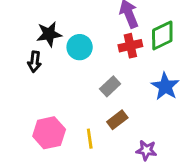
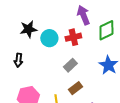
red cross: (130, 46) -> (73, 37), moved
black arrow: (35, 62) -> (18, 60), moved

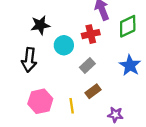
cyan circle: (49, 38) -> (64, 45), moved
black arrow: (18, 60) -> (29, 60), size x1.5

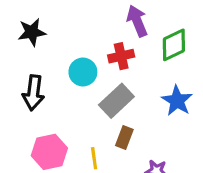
black star: (40, 25) -> (32, 32), moved
gray rectangle: (87, 65) -> (116, 101), size x1.5
brown rectangle: (93, 91) -> (124, 137), turned -32

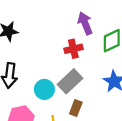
cyan circle: (83, 72) -> (44, 89), moved

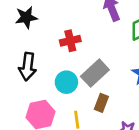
red cross: (73, 49) -> (70, 41), moved

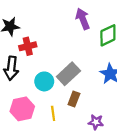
red cross: (70, 41) -> (28, 46), moved

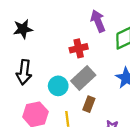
red cross: (28, 46) -> (79, 48), moved

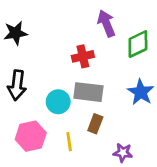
gray rectangle: (83, 78) -> (88, 92), turned 50

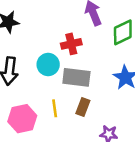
cyan circle: (58, 102) -> (48, 65), moved
yellow line: (69, 142) -> (55, 108), moved

